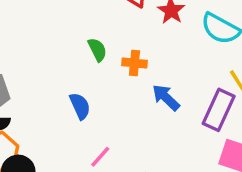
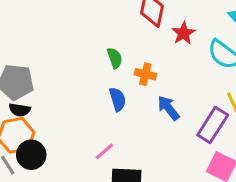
blue semicircle: (80, 106) -> (118, 99), moved

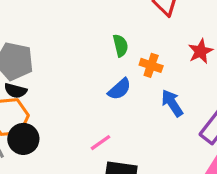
red star: (183, 33) -> (200, 51), moved
blue semicircle: (118, 99) -> (119, 89), turned 60

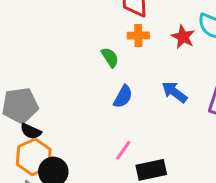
orange cross: (151, 65) -> (138, 36), moved
black semicircle: (16, 91) -> (31, 131), turned 30

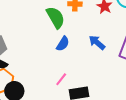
green semicircle: (110, 57) -> (56, 17), size x1.6

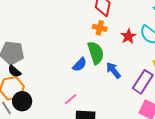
green semicircle: (56, 17) -> (96, 53), moved

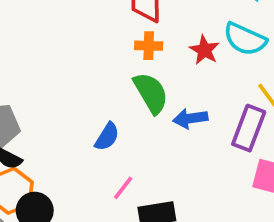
blue semicircle: (80, 65) -> (107, 137), moved
blue arrow: (113, 70) -> (190, 118), turned -48

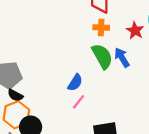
blue arrow: (190, 118) -> (122, 57), moved, turned 66
pink line: (123, 188) -> (79, 102), moved

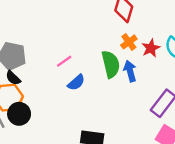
orange cross: (101, 27) -> (129, 42), moved, turned 35
pink line: (79, 102) -> (64, 61), moved

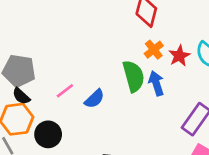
pink line: (64, 61) -> (65, 91), moved
black circle: (19, 114) -> (48, 134), moved

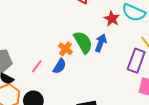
orange cross: (154, 50) -> (65, 49), moved
blue arrow: (156, 83) -> (101, 43), turned 54

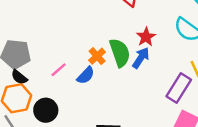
red star: (112, 19) -> (146, 37), moved

